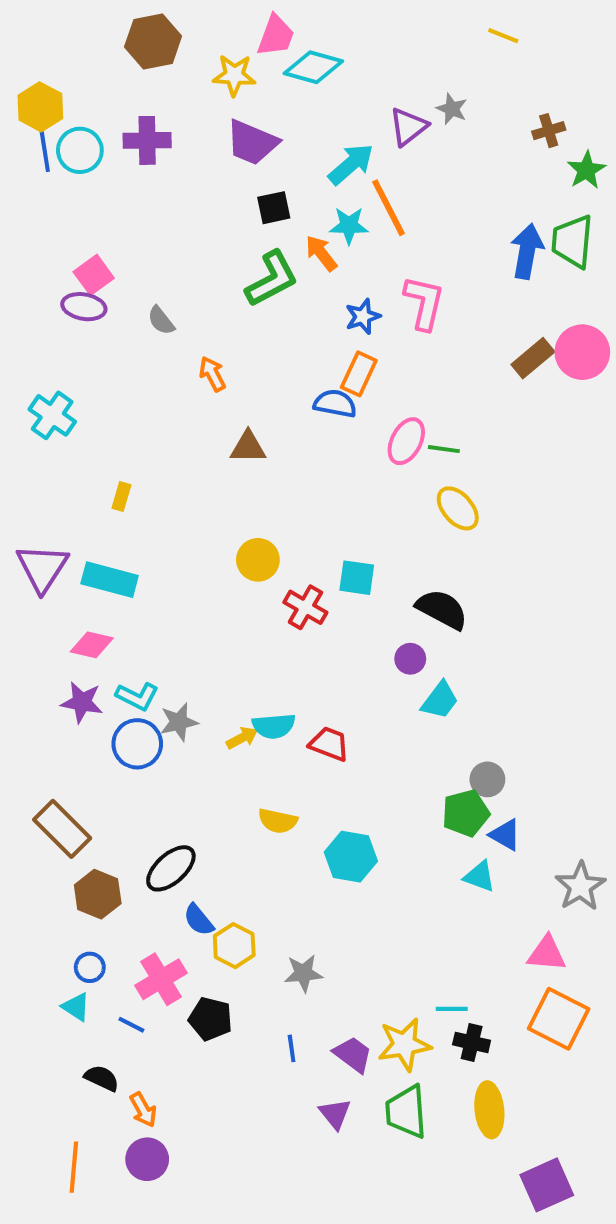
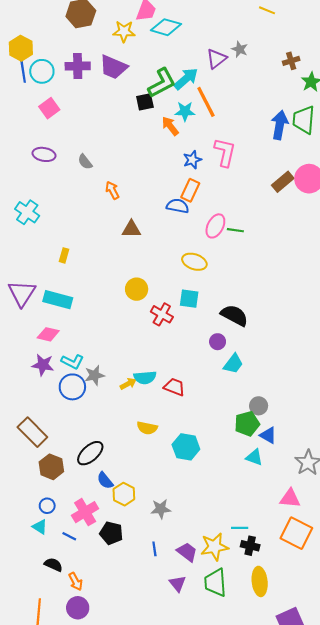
purple trapezoid: (252, 142) -> (113, 67), moved
pink square: (94, 275) -> (49, 108), moved
green L-shape: (272, 279) -> (162, 83), moved
yellow ellipse: (458, 508) -> (194, 262), moved, turned -30

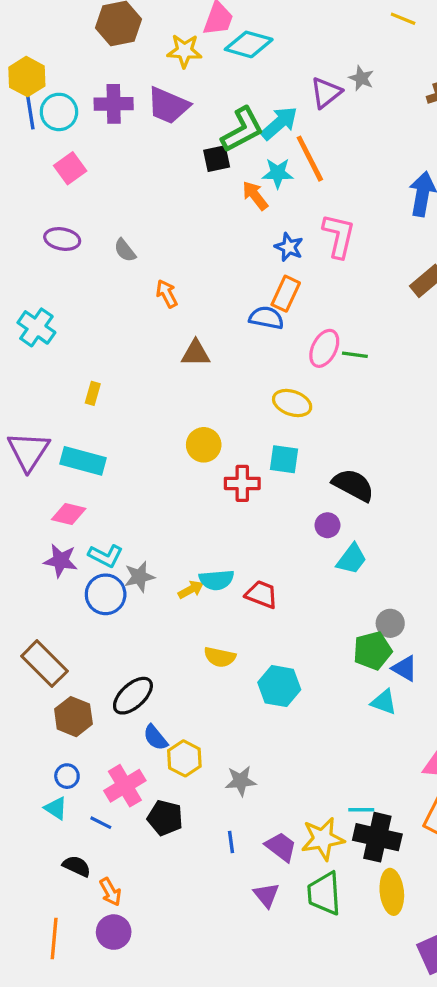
blue star: (192, 160) -> (289, 247), turned -30
red cross: (162, 314) -> (242, 483), turned -30
black cross: (250, 546) -> (377, 837), size x1.6

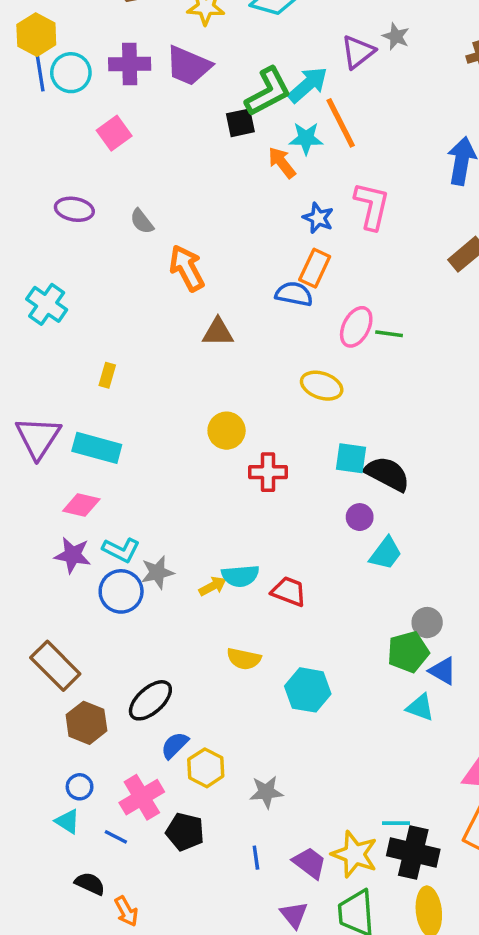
pink square: (70, 168) -> (114, 133), moved
orange arrow: (167, 294) -> (187, 268), size x1.5
cyan square: (284, 459) -> (351, 458), moved
blue semicircle: (155, 737) -> (175, 745), turned 84
yellow star: (323, 839) -> (354, 854), turned 30

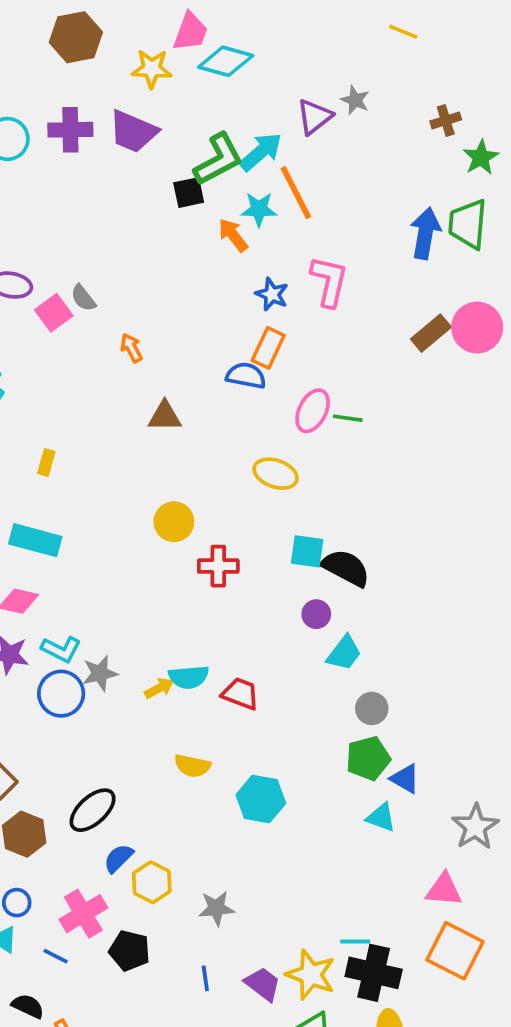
pink square: (114, 133) -> (54, 313), moved
orange arrow: (187, 268) -> (131, 348), size x0.6
gray circle: (427, 623) -> (372, 708), moved

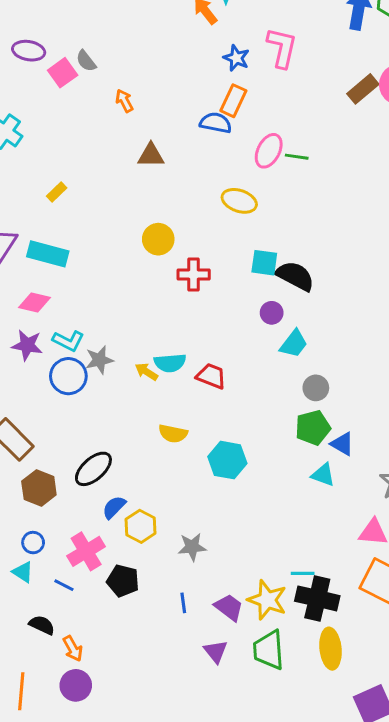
yellow rectangle: (46, 463) -> (57, 192), turned 30
yellow arrow: (159, 688) -> (146, 372), turned -120

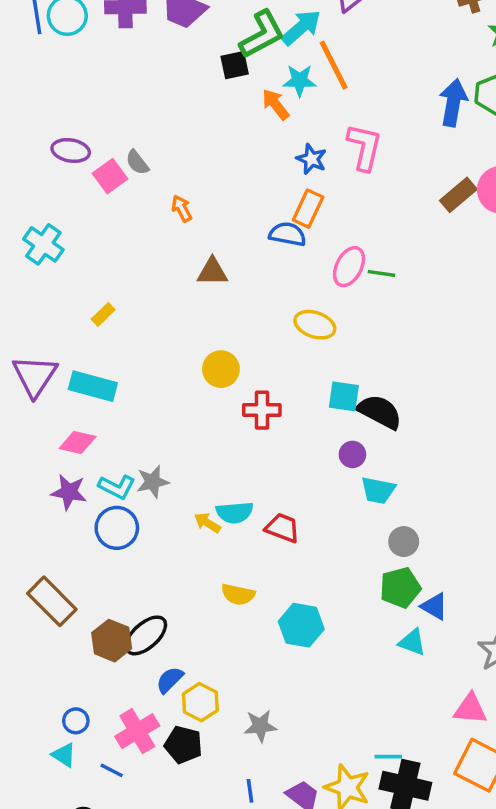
cyan trapezoid: (294, 344) -> (378, 490), turned 64
gray star: (99, 360) -> (153, 482), moved
brown hexagon: (39, 488) -> (112, 641), moved
black pentagon: (123, 581) -> (183, 745), moved

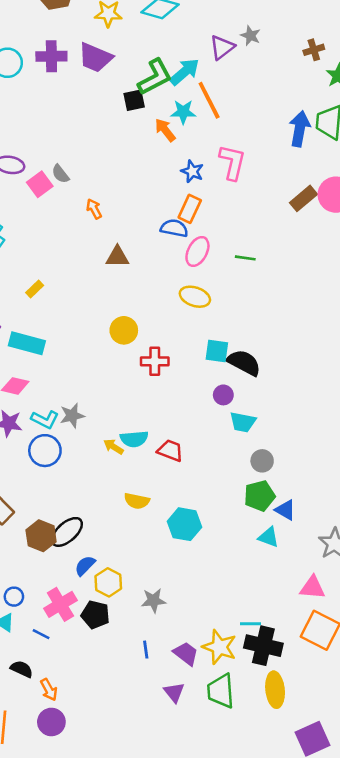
pink ellipse: (349, 267) -> (197, 251), moved

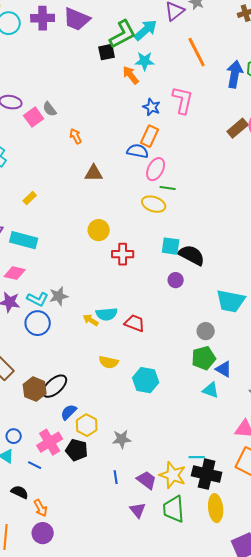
orange line: (209, 100) -> (197, 52), moved
green line: (245, 258) -> (168, 188), moved
cyan trapezoid: (243, 422) -> (231, 301), moved, size x1.4

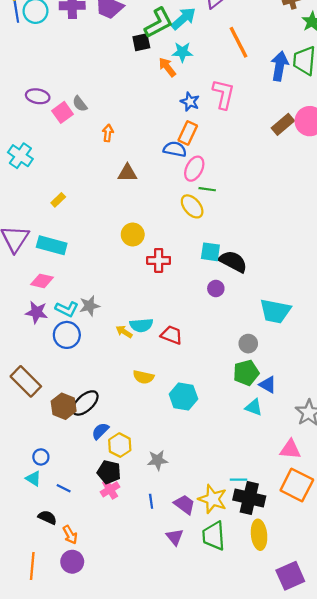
orange arrow: (76, 136) -> (108, 133), turned 35
yellow ellipse: (154, 204) -> (192, 206), turned 30
pink cross: (50, 442) -> (110, 489), moved, size x0.7

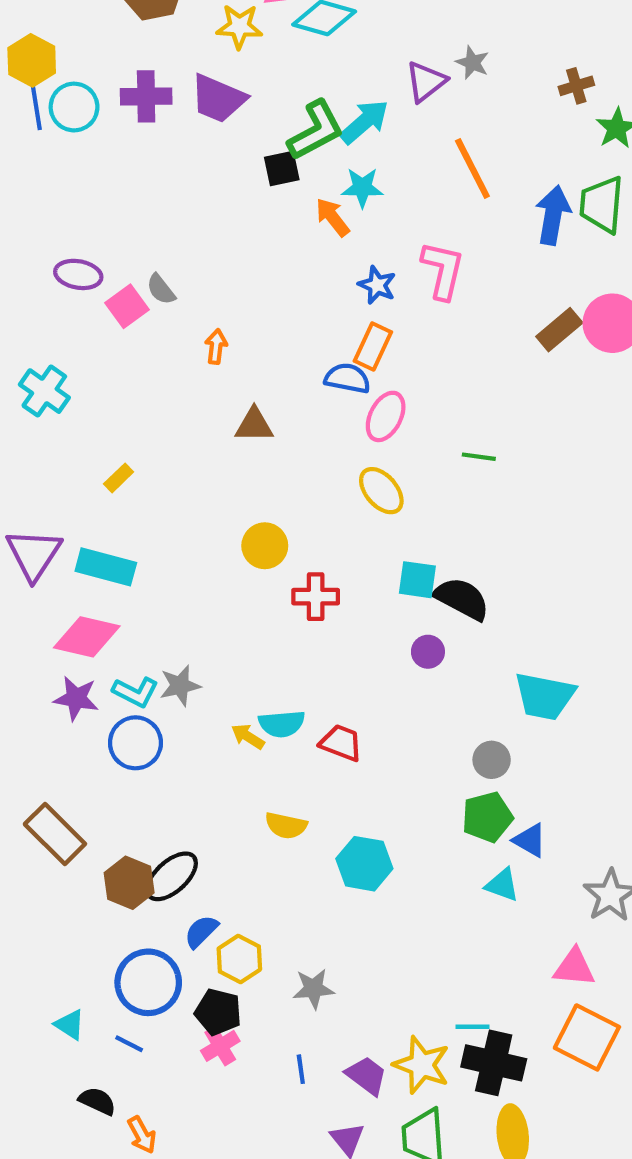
green line: (207, 189) -> (479, 457), moved
pink diamond: (42, 281) -> (87, 637), size x1.4
blue circle: (41, 457) -> (148, 982), moved, size x2.0

